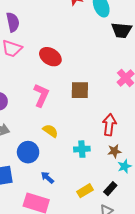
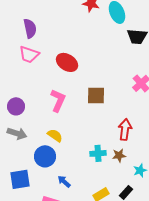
yellow semicircle: (50, 131) -> (55, 135), moved
brown star: (114, 151) -> (119, 155), moved

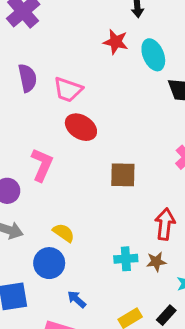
pink trapezoid: (29, 54) -> (68, 90), moved
pink L-shape: (58, 100) -> (42, 165), moved

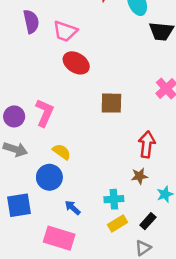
pink L-shape: (42, 165) -> (45, 113), moved
cyan cross: (126, 259) -> (114, 199), moved

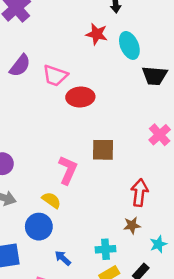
purple semicircle: (31, 22) -> (20, 66), turned 50
red ellipse: (76, 63) -> (80, 97), moved, turned -35
pink L-shape: (45, 113) -> (68, 170), moved

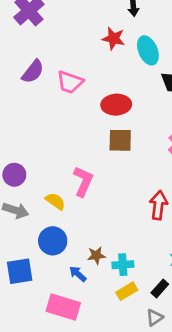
red ellipse: (80, 97) -> (116, 105), moved
brown square: (103, 150) -> (120, 140), moved
yellow semicircle: (51, 200) -> (55, 201), moved
brown star: (132, 225) -> (96, 255), moved

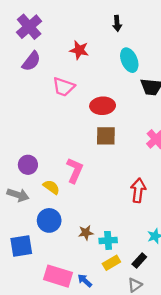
red star: (114, 38) -> (79, 50), moved
purple semicircle: (33, 72) -> (31, 61), moved
purple circle: (14, 175) -> (28, 165), moved
blue arrow: (78, 274) -> (85, 281), moved

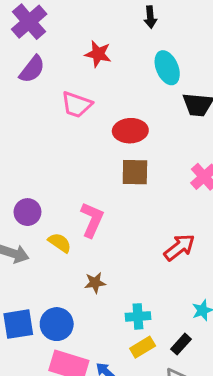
red arrow: (138, 190) -> (179, 247), turned 45
blue circle: (49, 220) -> (57, 324), moved
brown star: (86, 233) -> (95, 283), moved

